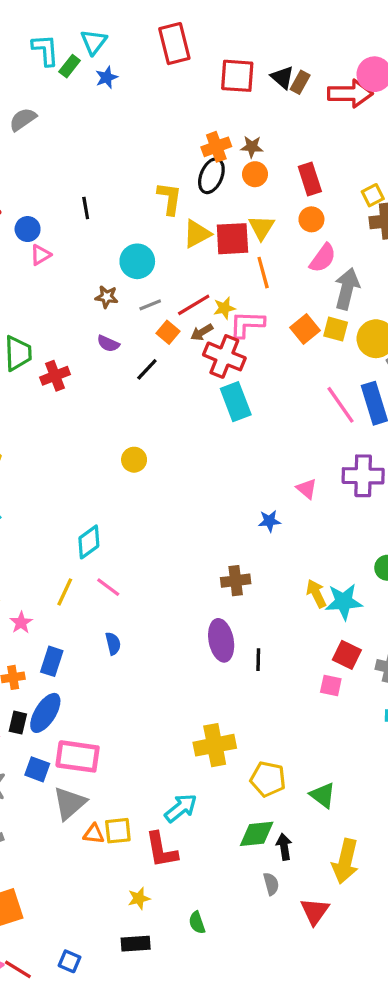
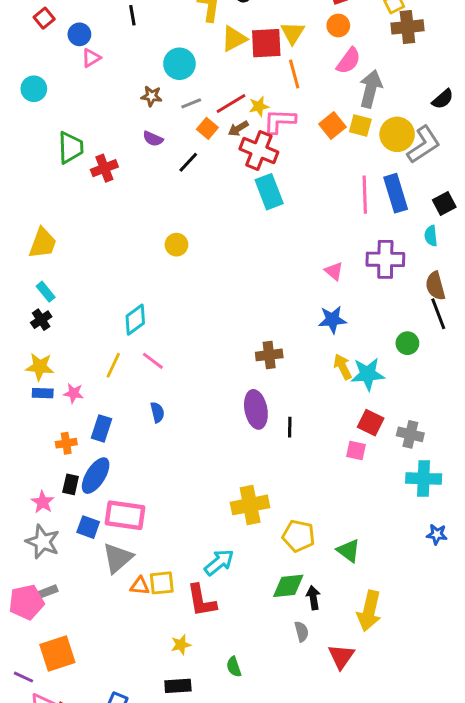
pink line: (340, 405) -> (365, 195), turned 33
blue star: (270, 521) -> (332, 320), moved, size x1.4
pink star: (21, 623) -> (74, 393), turned -30

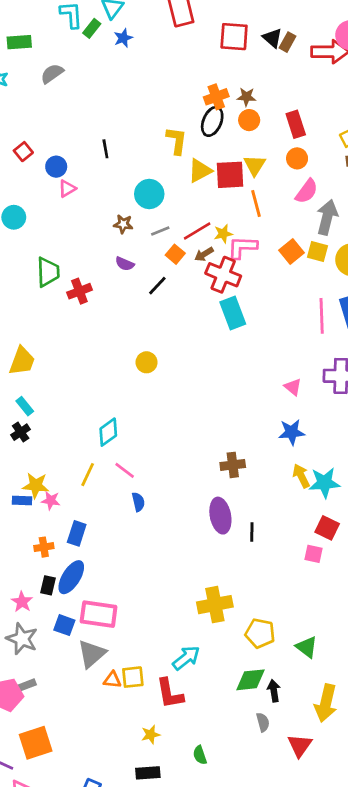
yellow star: (40, 367) -> (36, 485), moved
blue semicircle: (157, 412) -> (138, 502), moved

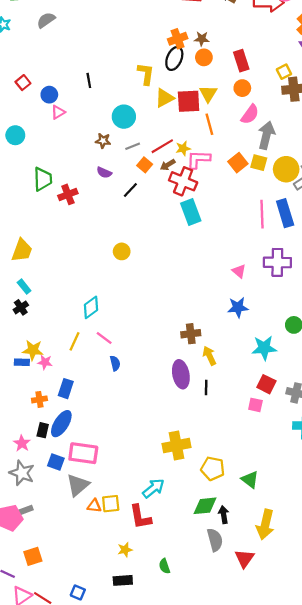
yellow arrow: (301, 476) -> (209, 356), moved
gray semicircle: (263, 722) -> (215, 540), size x1.5
orange square: (36, 743) -> (33, 556), size x0.7

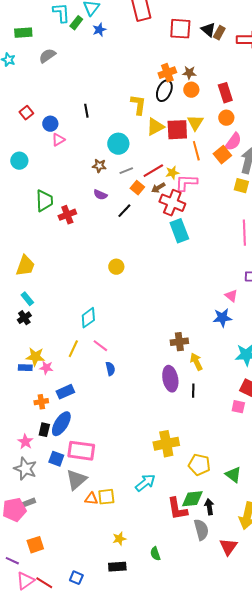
orange square: (238, 163) -> (222, 155), moved
pink triangle: (239, 271) -> (231, 296), moved
blue rectangle: (66, 389) -> (65, 392), turned 48
red L-shape: (140, 517) -> (177, 509), moved

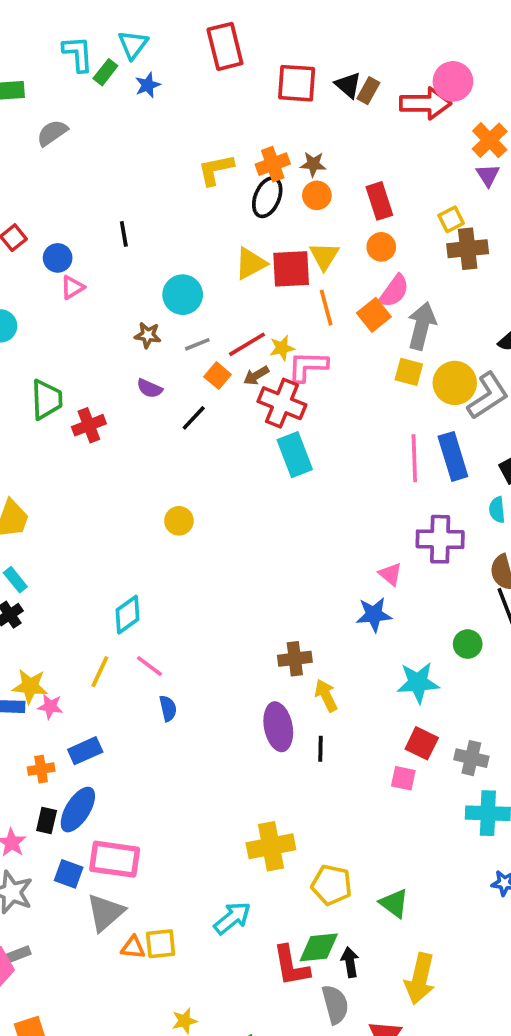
yellow L-shape: (138, 105) -> (216, 170), moved, turned -110

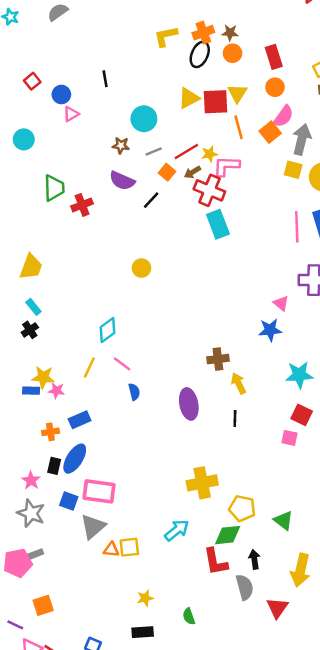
purple semicircle: (150, 388) -> (122, 181), size x1.5
purple ellipse: (278, 727) -> (189, 404), moved
green diamond: (319, 947) -> (228, 535), moved

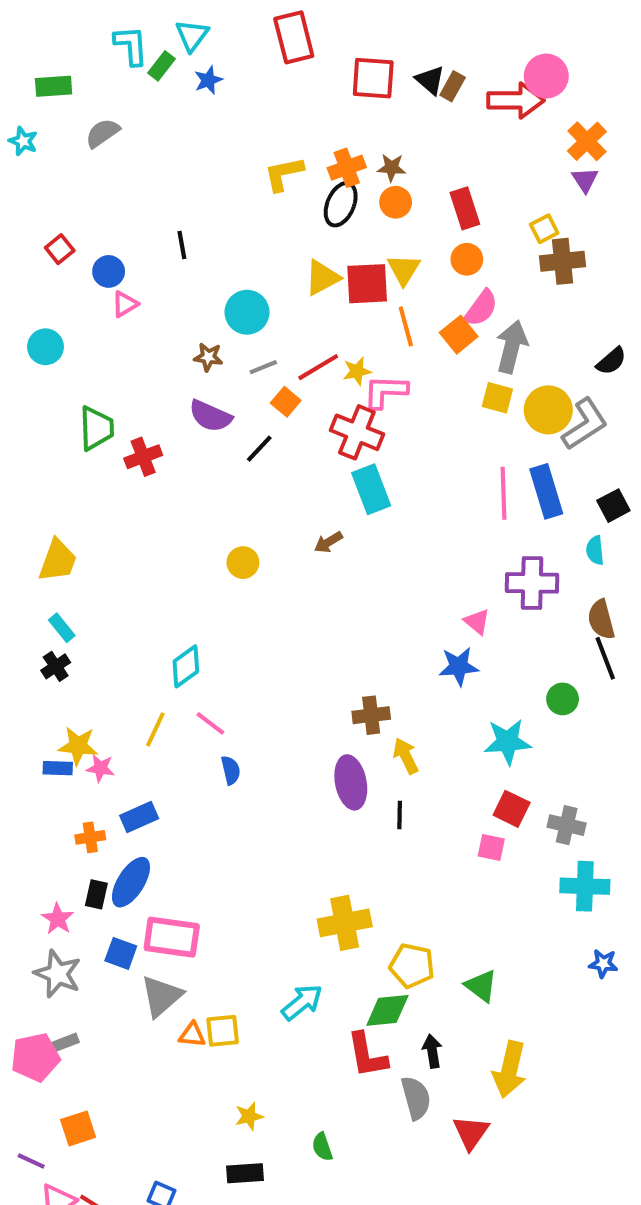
brown arrow: (192, 172) -> (328, 542), moved
purple ellipse: (189, 404) -> (351, 782), moved

